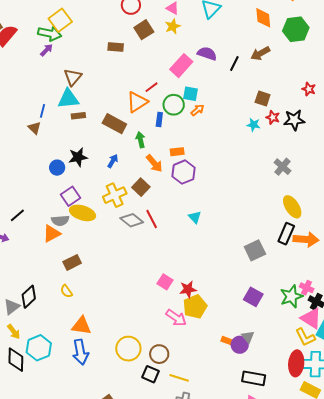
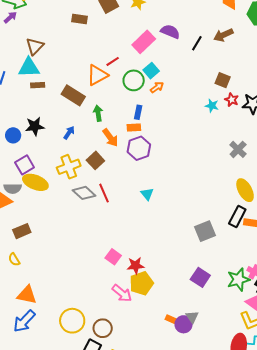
cyan square: (191, 94) -> (151, 71), turned 35
blue rectangle: (159, 119) -> (138, 112), moved
blue arrow: (80, 352) -> (24, 321), turned 50

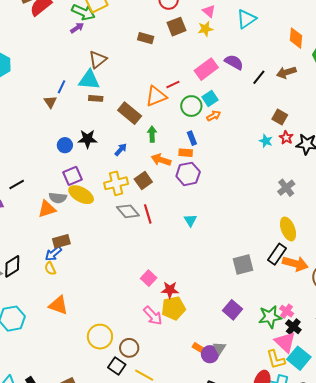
blue rectangle: (138, 112) -> (192, 138), turned -40
orange arrow: (110, 138) -> (161, 160), turned 138
blue arrow: (24, 321) -> (53, 254), moved, size x0.7

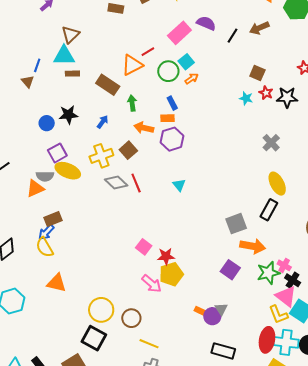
orange arrow: (295, 264) -> (253, 246), moved
yellow semicircle: (50, 268) -> (45, 247), size x1.5
black square: (117, 366) -> (94, 338), moved, size x1.4

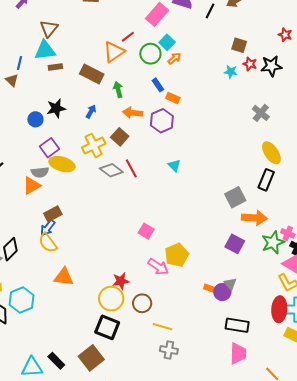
orange rectangle: (168, 118) -> (173, 98), moved, turned 32
red star: (166, 256) -> (121, 281), moved

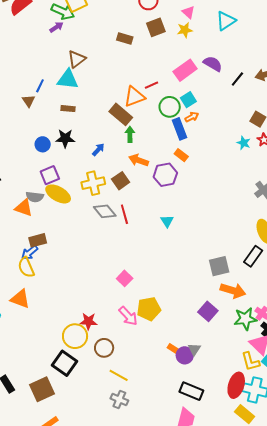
brown rectangle: (55, 67) -> (68, 109), moved
brown rectangle: (92, 74) -> (121, 114), moved
blue rectangle: (158, 85) -> (180, 129), moved, size x1.5
orange triangle: (32, 186) -> (24, 208), turned 36
orange triangle: (64, 277) -> (20, 299), moved

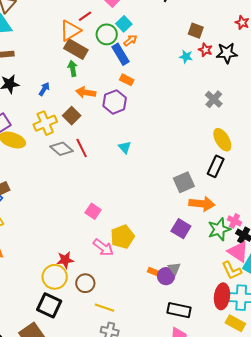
brown rectangle: (121, 114) -> (76, 49), moved

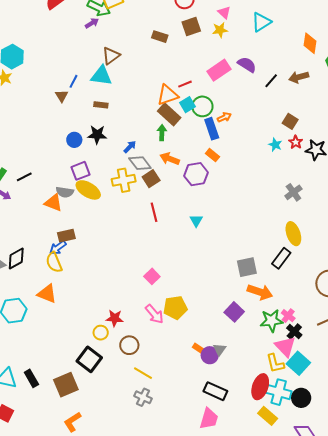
cyan square: (124, 24) -> (188, 105), moved
gray diamond: (62, 149) -> (140, 163), moved
yellow circle: (55, 277) -> (101, 333), size x0.6

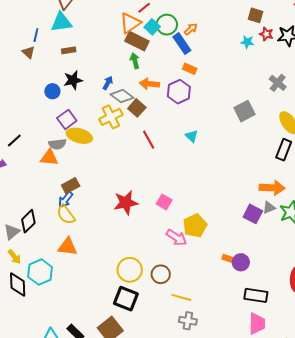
gray square: (247, 267) -> (244, 111), moved
red star: (115, 318) -> (126, 203), moved, size x1.4
yellow circle: (101, 333) -> (130, 270), size x1.6
gray triangle: (219, 349) -> (269, 208), moved, turned 48

